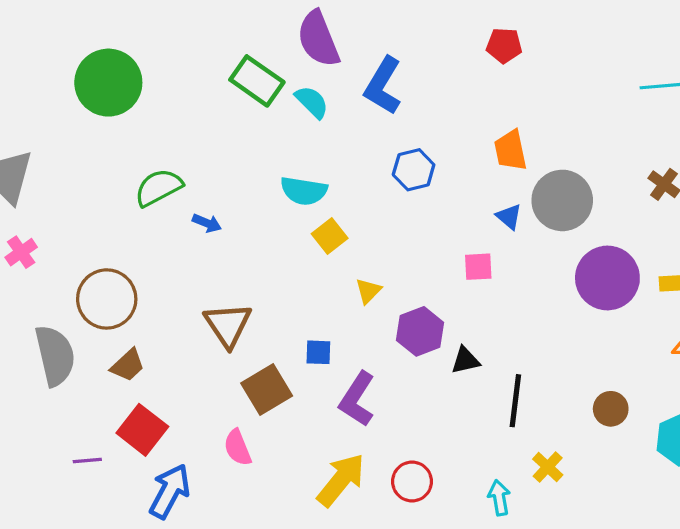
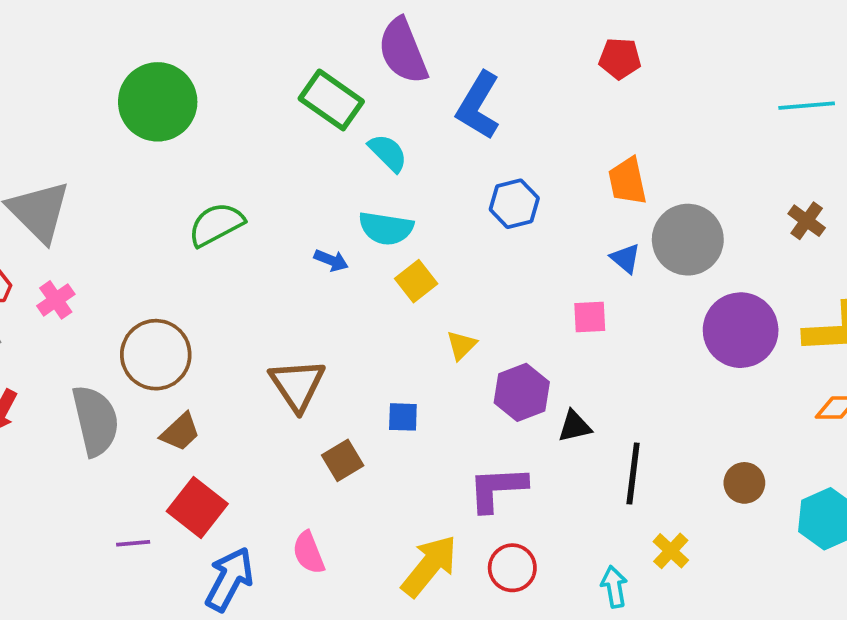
cyan semicircle: (312, 102) -> (388, 153), moved
blue arrow: (207, 223) -> (331, 260), moved
brown square: (267, 389) -> (343, 460), size x0.7
purple L-shape: (357, 399) -> (497, 489), moved, turned 54
pink semicircle: (238, 448) -> (309, 553), moved

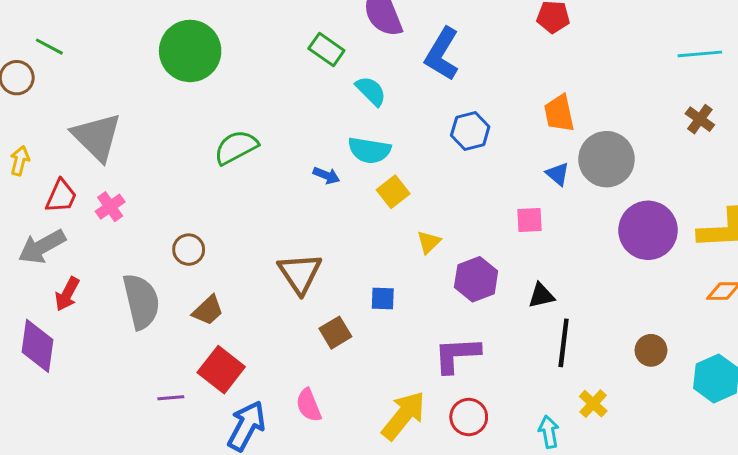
green rectangle: (331, 100) -> (326, 49), size x0.7
brown cross: (807, 221) -> (700, 119), moved
brown circle: (156, 355) -> (189, 250), size x0.6
black triangle: (575, 426) -> (541, 295), moved

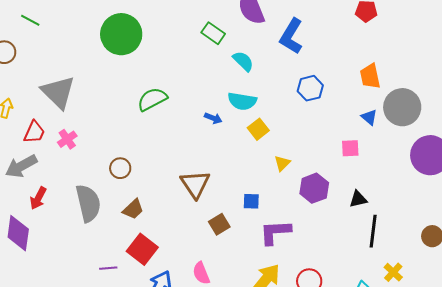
green line: (49, 47) -> (30, 20), moved
purple L-shape: (457, 355) -> (275, 232), moved

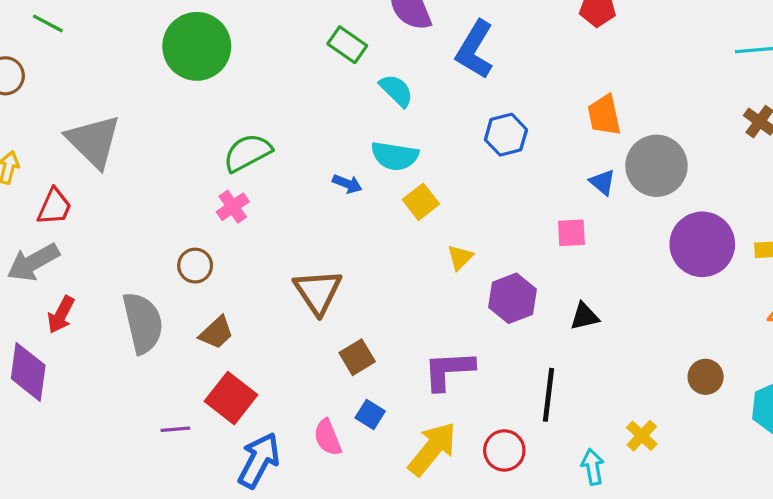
pink cross: (67, 139) -> (233, 207), moved
blue square: (251, 201) -> (370, 414), moved, turned 30
black line: (373, 231) -> (548, 395), moved

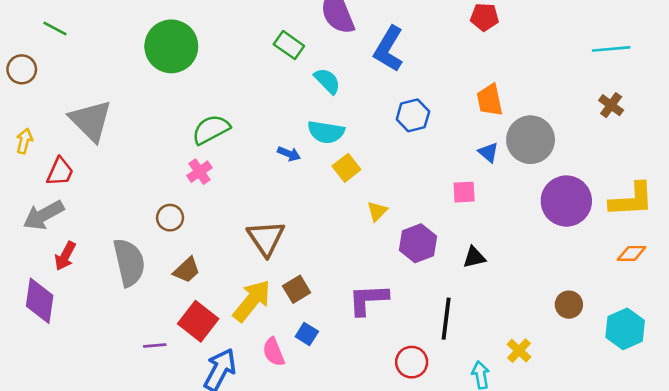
yellow arrow: (432, 449) -> (252, 301), moved

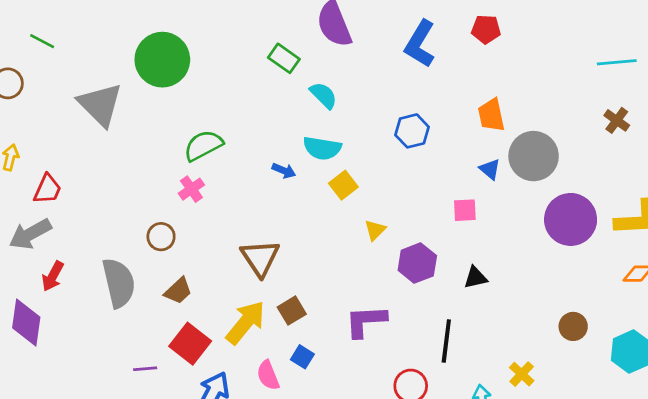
blue L-shape: (389, 49) -> (420, 44), moved
gray triangle: (91, 120) -> (100, 105), moved

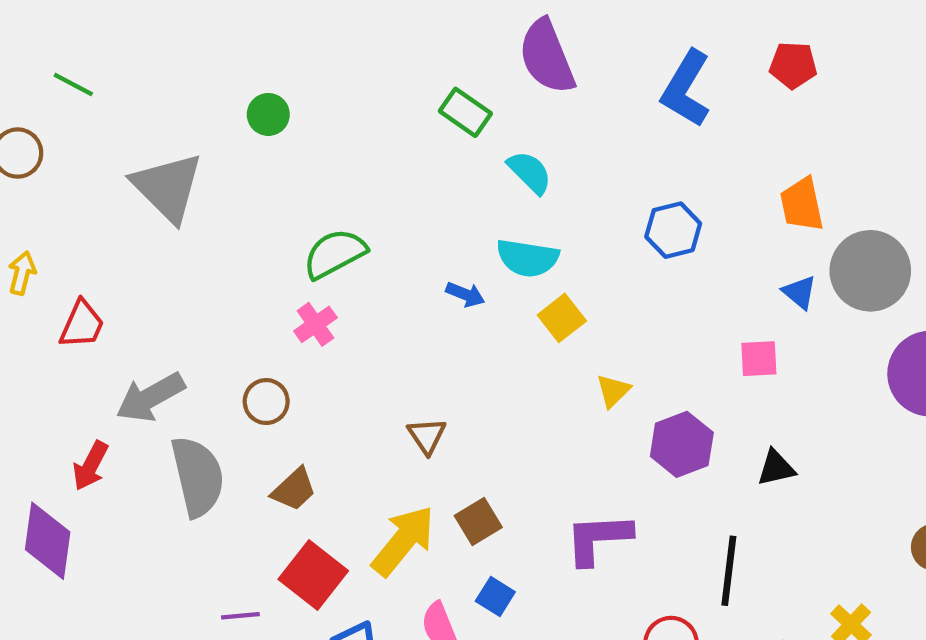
green circle: (162, 60) -> (268, 114), size x0.5
gray arrow: (30, 234) -> (150, 397), moved
brown triangle: (260, 258) -> (427, 436), size x0.6

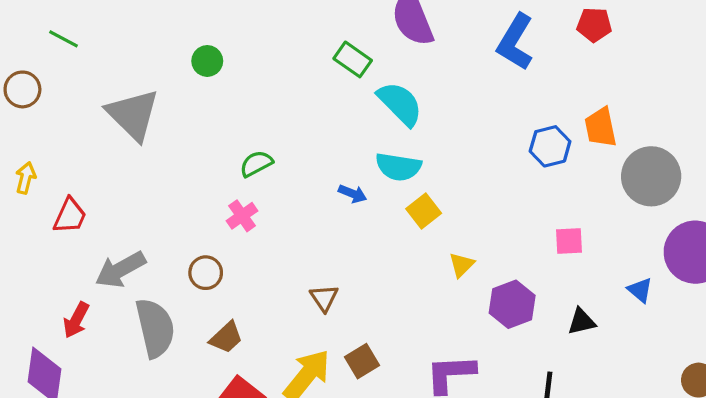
cyan semicircle: (530, 172) -> (400, 104), size x1.4
blue hexagon: (673, 230) -> (550, 146), moved
green semicircle: (335, 254) -> (256, 164), size x0.7
blue triangle: (800, 292) -> (640, 290), moved

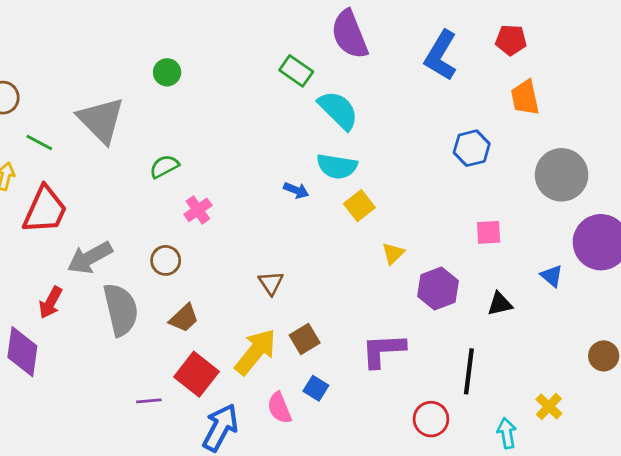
green line: (64, 39) -> (39, 143), moved
orange trapezoid: (601, 127) -> (525, 98), moved
green semicircle: (256, 164) -> (164, 166), moved
red trapezoid: (70, 216) -> (45, 210), size x1.5

